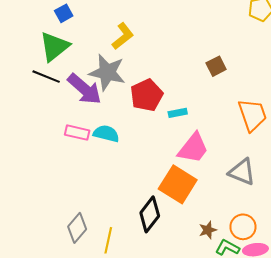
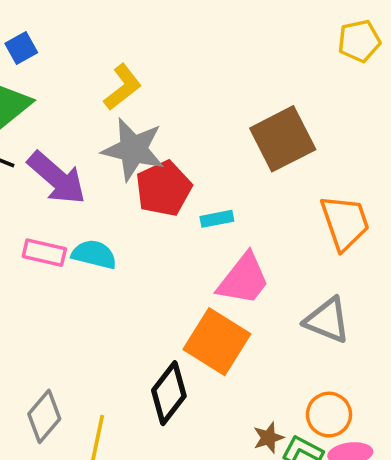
brown square: (216, 66) -> (283, 139), size x1.8
gray star: (107, 72) -> (133, 149), moved
brown star: (208, 230) -> (268, 438), moved

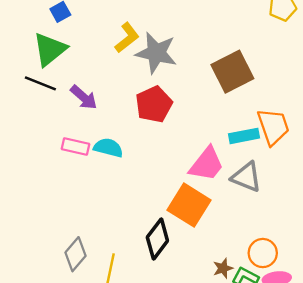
gray star: (133, 149) -> (156, 53), moved
purple arrow: (57, 178) -> (84, 97), size x0.7
cyan rectangle: (217, 219) -> (244, 136), moved, size x1.4
gray triangle: (327, 320) -> (246, 177), moved

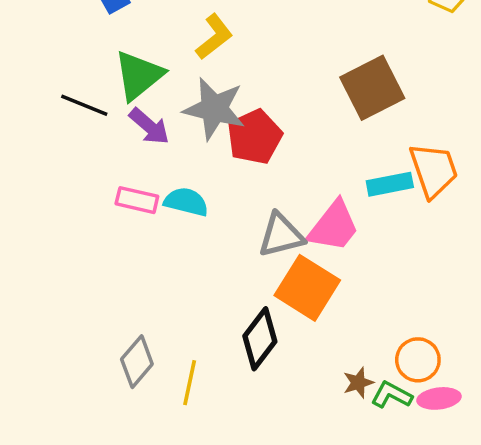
green triangle: (50, 49) -> (139, 75), moved
gray star: (156, 53) -> (214, 109), moved
gray triangle: (246, 177) -> (281, 235), moved, turned -36

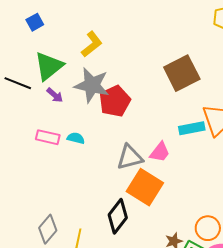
purple arrow: (149, 126) -> (55, 95), size x0.7
cyan semicircle: (186, 202) -> (76, 138), size x0.7
pink trapezoid: (334, 226) -> (160, 152), size x0.7

